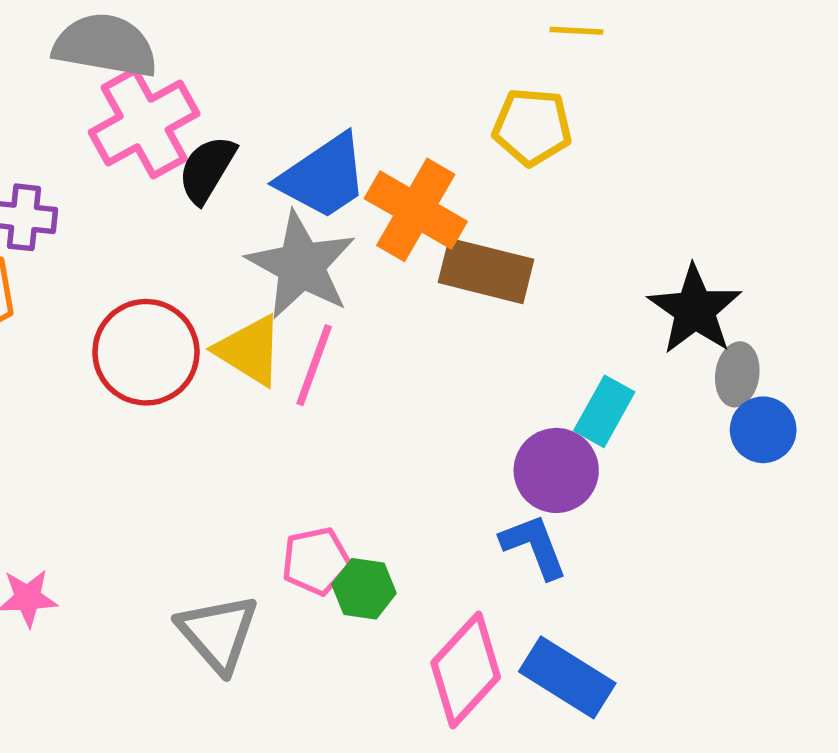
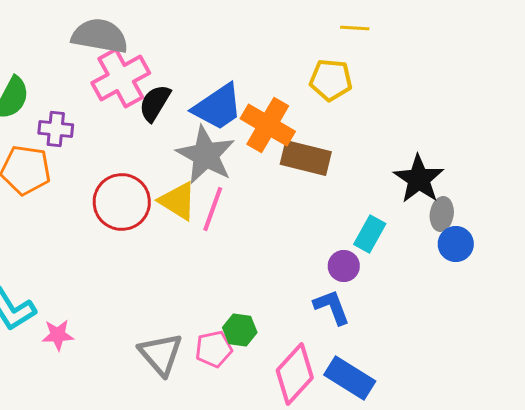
purple circle: (556, 470) -> (344, 266), size x0.7
pink pentagon: (316, 561) -> (214, 349), moved

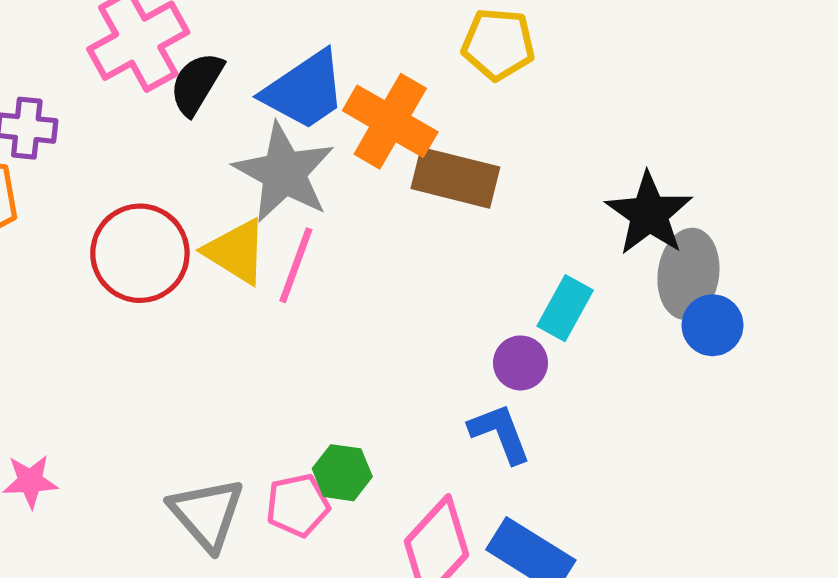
gray ellipse: (442, 214) -> (688, 274), size x1.5

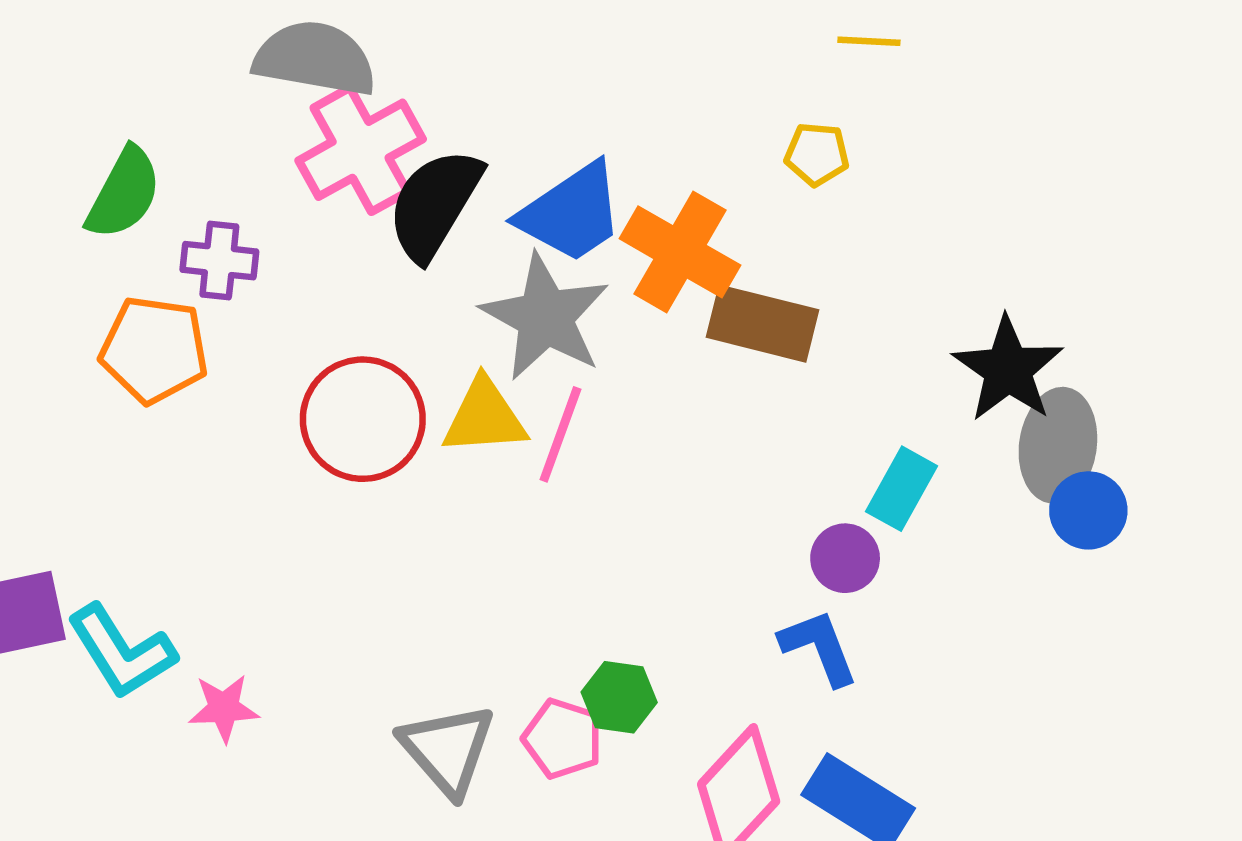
yellow pentagon: (498, 44) -> (817, 154), size x0.7
black semicircle: (197, 84) -> (434, 204), size x1.4
yellow triangle: (236, 252) -> (484, 417), turned -36
pink pentagon: (298, 505) -> (563, 739), turned 30

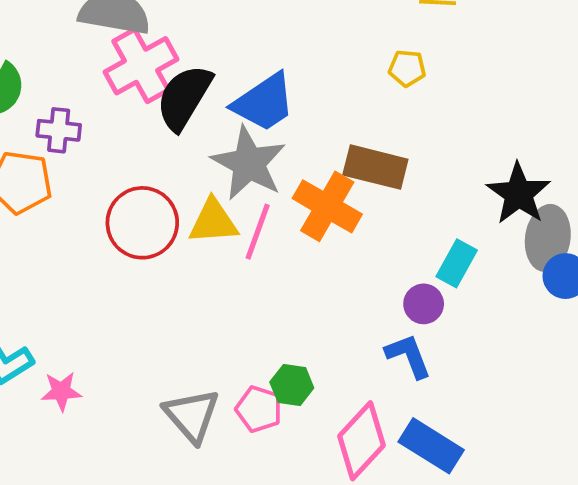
orange cross: (680, 252) -> (327, 206), moved

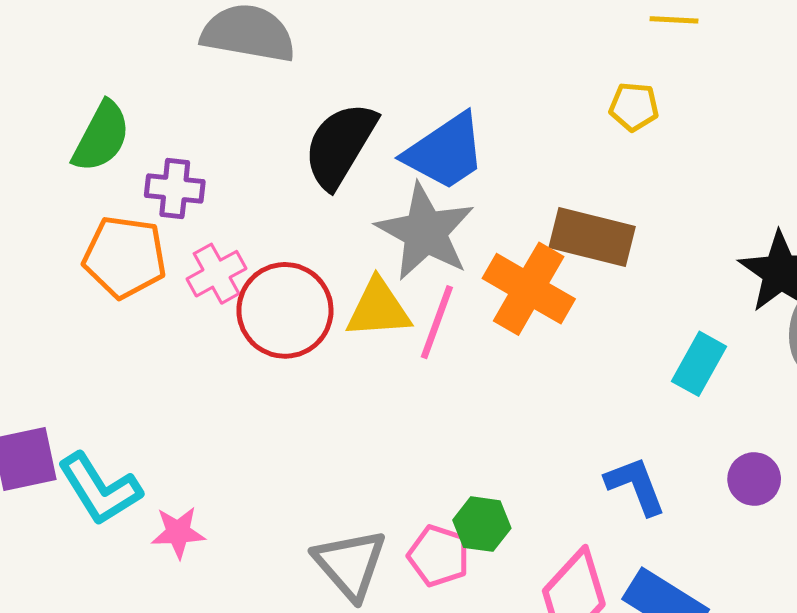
pink cross: (141, 66) -> (217, 274), moved, size x0.6
purple circle: (424, 304) -> (754, 479), moved

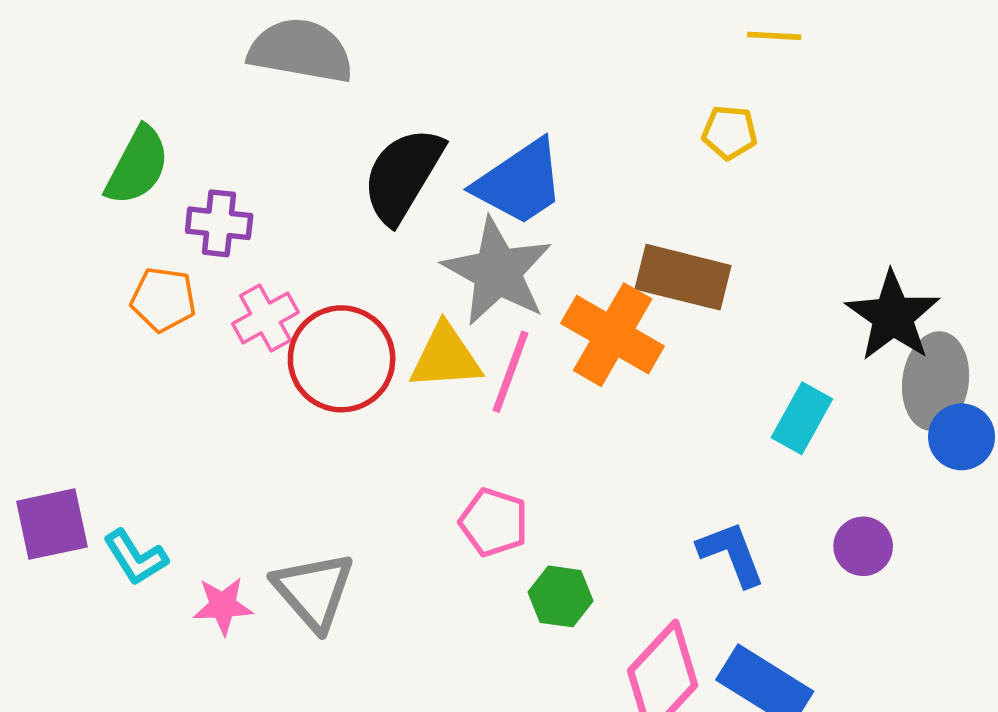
orange pentagon: (125, 257) -> (163, 299), size x0.7
cyan L-shape: (100, 489) -> (136, 557), size x0.7
pink pentagon: (439, 556) -> (494, 522), moved
gray triangle: (350, 564) -> (314, 591), moved

